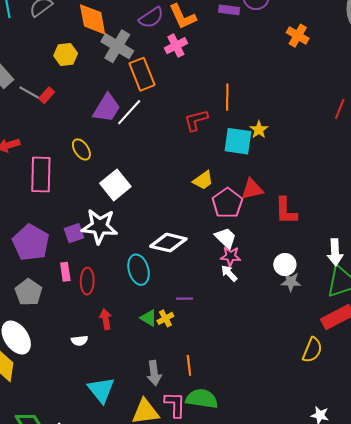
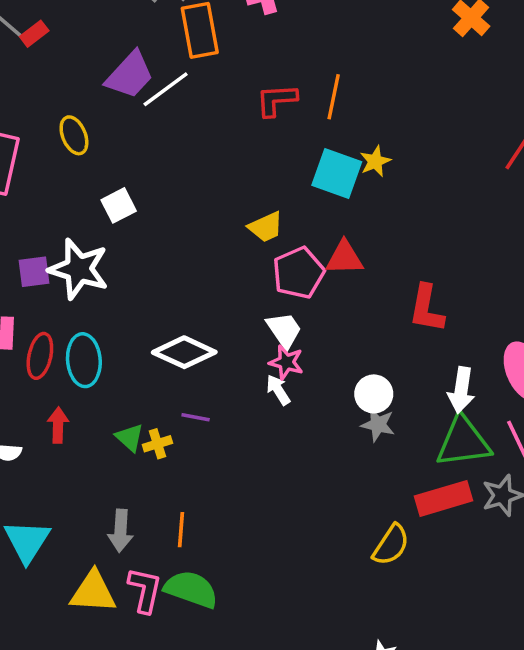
red L-shape: (196, 120) -> (276, 100), moved
white square: (115, 185) -> (119, 205), size x0.7
red L-shape: (286, 211) -> (427, 308), moved
white diamond: (168, 243) -> (184, 352), moved
cyan ellipse: (139, 270) -> (84, 360), moved

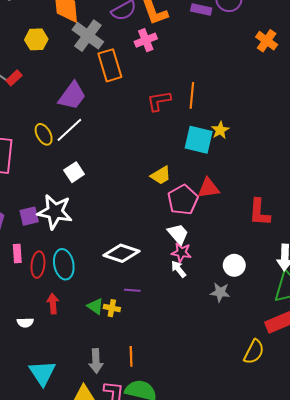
white line: (166, 89) -> (69, 130), moved
gray star: (378, 425) -> (220, 292), moved
yellow cross: (157, 444) -> (112, 308), turned 35

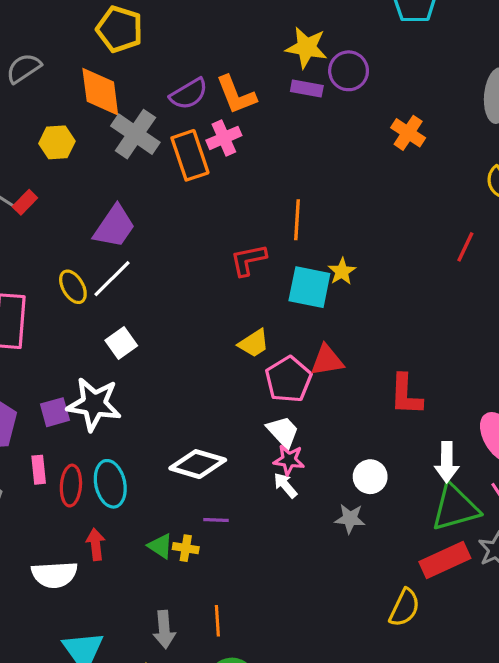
orange rectangle: (110, 65) -> (190, 155), moved
red L-shape: (159, 101) -> (248, 260), moved
white semicircle: (25, 323) -> (54, 575), size x1.8

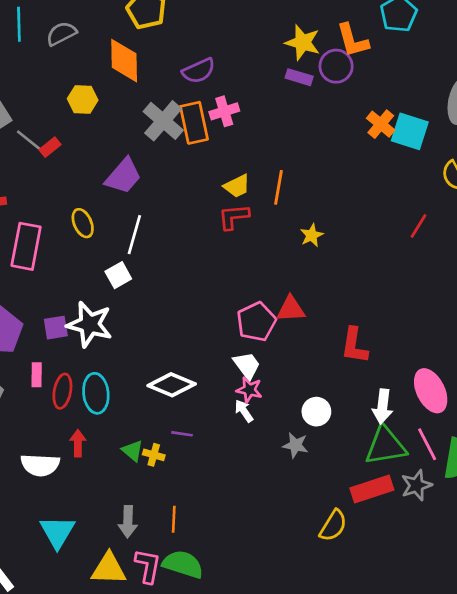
orange L-shape: (236, 95) -> (353, 40), moved
gray cross: (135, 134) -> (163, 121), moved
white line: (112, 279) -> (134, 235), moved, turned -36
cyan square: (309, 287) -> (410, 131), moved
yellow trapezoid: (254, 343) -> (237, 186), moved

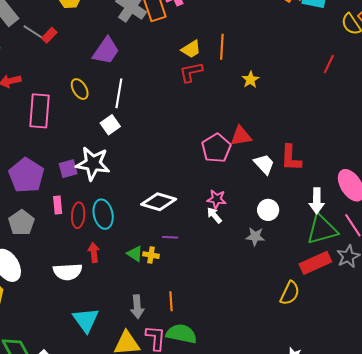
white trapezoid: (247, 365) -> (264, 164), moved

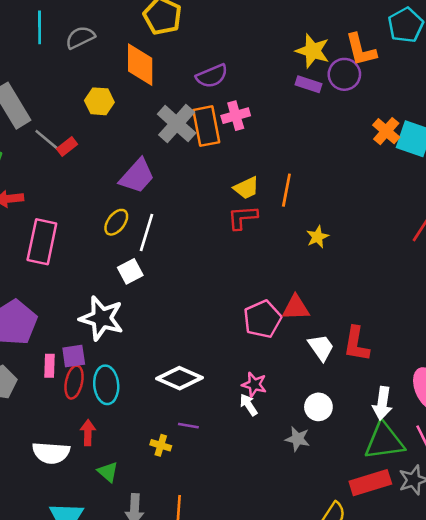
yellow ellipse: (80, 89) -> (116, 222), moved, turned 60
purple square: (68, 169) -> (74, 356), moved
green triangle: (135, 254) -> (108, 472), moved

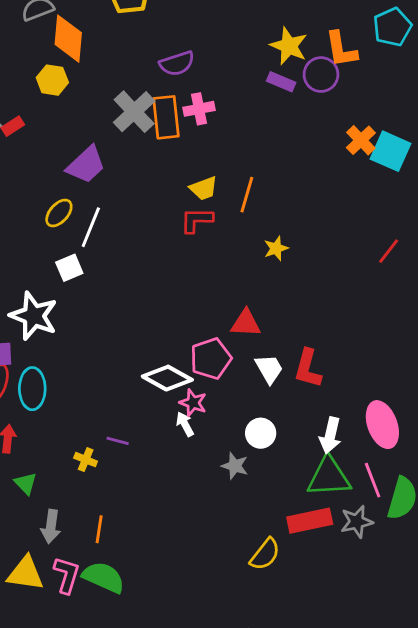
orange diamond: (140, 65) -> (68, 39), moved
pink pentagon: (262, 319) -> (211, 359), moved
white diamond: (179, 378) -> (167, 378), moved

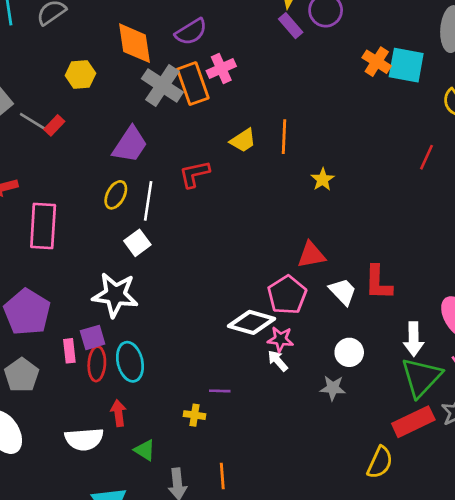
orange diamond: (68, 39) -> (134, 43), moved
purple rectangle: (281, 82) -> (291, 26), turned 40
red L-shape: (197, 220) -> (194, 174), moved
green triangle: (329, 477) -> (421, 377), turned -30

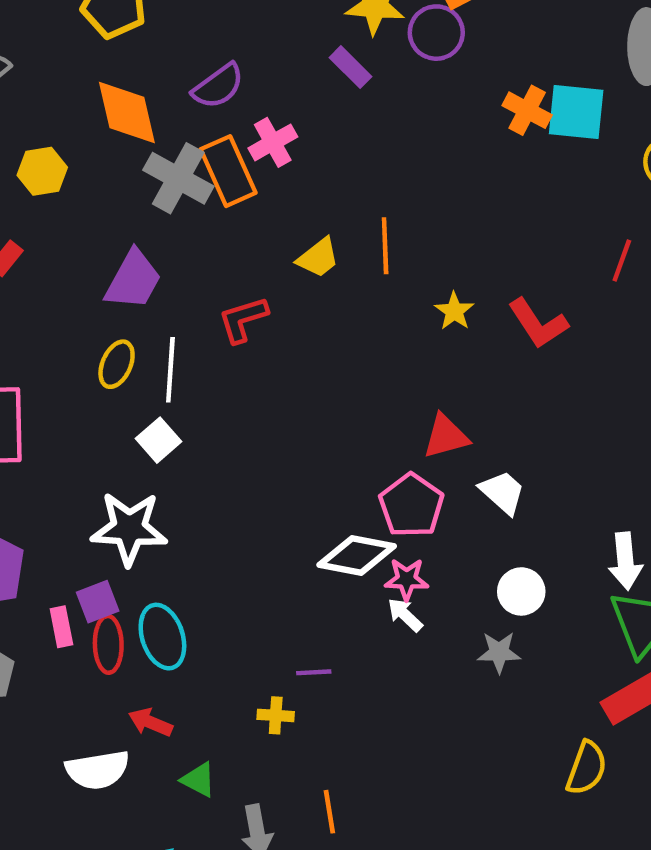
purple rectangle: (291, 26) -> (350, 67), moved
red L-shape: (378, 283) -> (538, 323), moved, turned -30
red arrow: (118, 413) -> (150, 722), turned -55

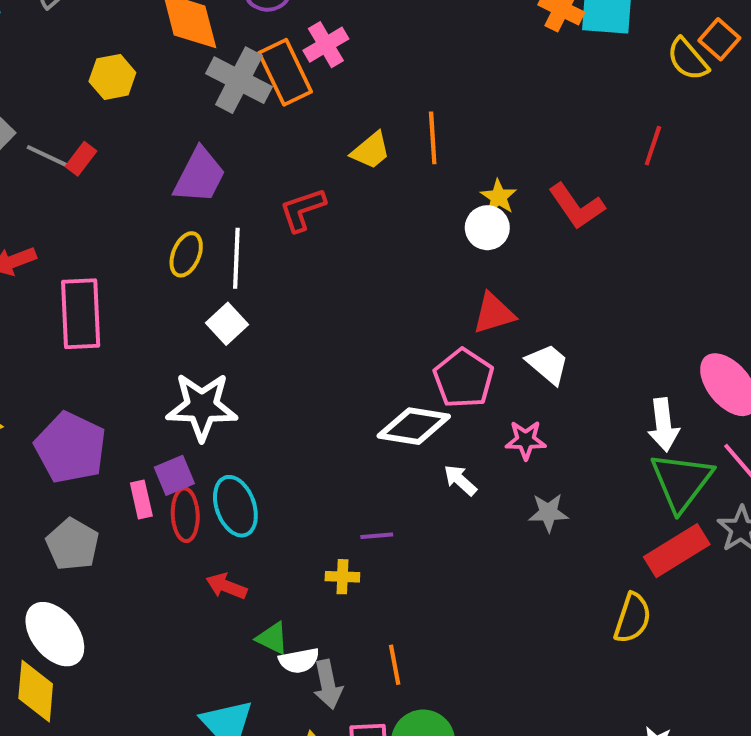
pink star: (407, 579) -> (526, 440), moved
white circle: (521, 591) -> (487, 228), moved
white semicircle: (98, 770) -> (299, 661), moved, size x0.7

